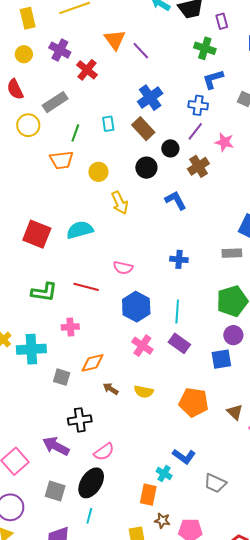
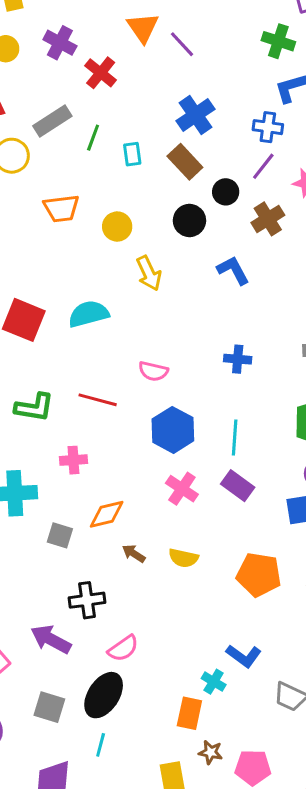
green line: (75, 133) -> (93, 138), moved

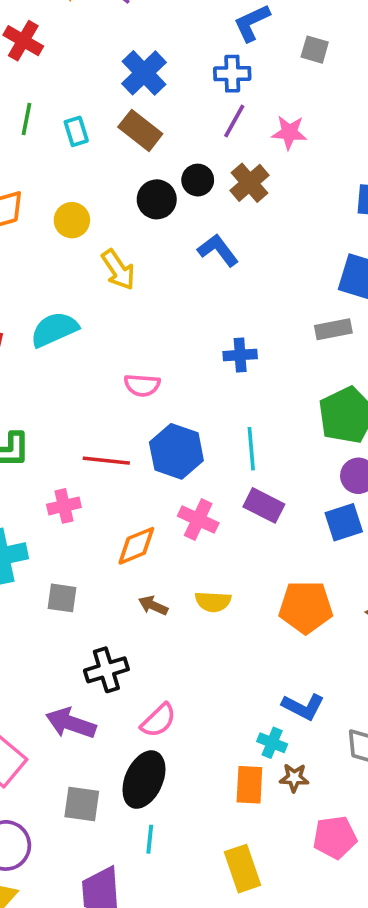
black circle: (226, 192) -> (198, 180), moved
red line: (98, 400) -> (106, 461), moved
orange diamond: (107, 514) -> (136, 546), moved
brown star: (211, 752) -> (294, 778), moved

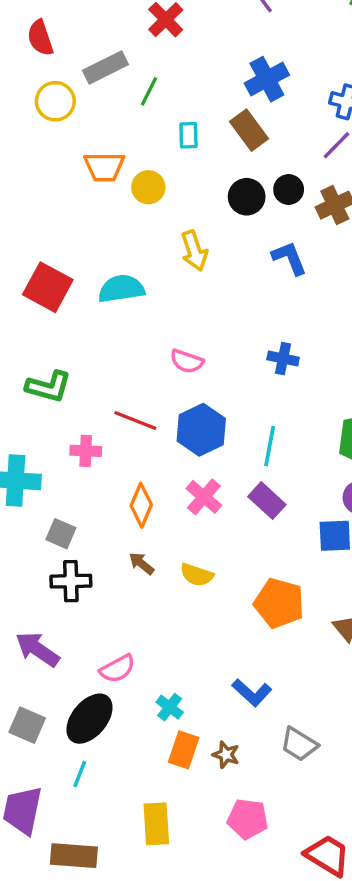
cyan rectangle: (76, 131) -> (189, 135), moved
yellow circle: (72, 220) -> (148, 187), moved
orange diamond: (136, 546) -> (141, 505), turned -60
black cross: (106, 670) -> (71, 581), moved
cyan cross: (272, 743) -> (170, 707), moved

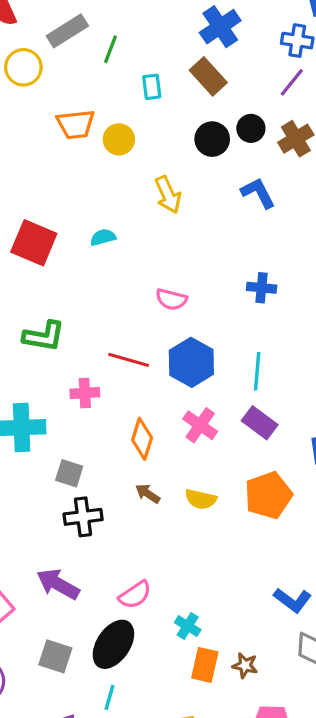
cyan semicircle: (121, 289) -> (103, 237), size x0.6
orange pentagon: (279, 603) -> (268, 495), moved, turned -30
blue L-shape: (252, 693) -> (293, 600), moved

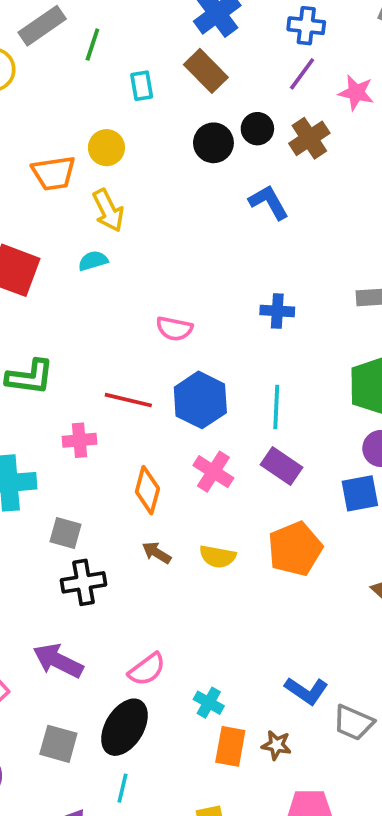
orange trapezoid: (76, 124) -> (54, 173), moved
yellow arrow: (168, 195) -> (108, 210), moved
blue L-shape: (293, 600) -> (306, 691), moved

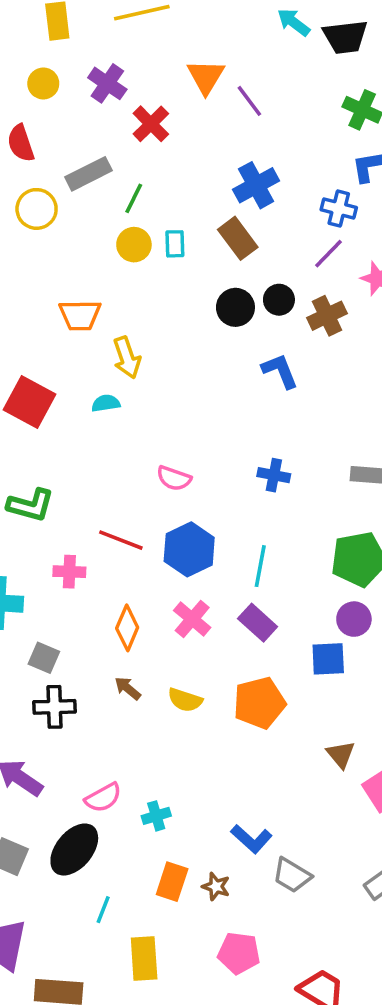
yellow circle: (106, 148) -> (134, 245), moved
cyan cross: (209, 703) -> (156, 816), moved, turned 36
cyan line: (123, 788) -> (103, 910), moved

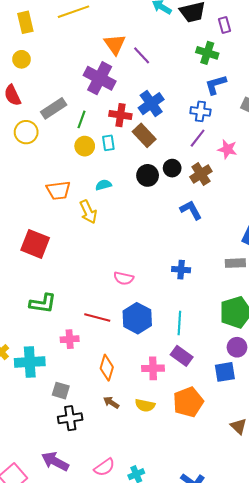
purple cross: (107, 83) -> (100, 78), moved, size x1.4
red cross: (151, 124) -> (120, 115), moved, turned -30
blue L-shape: (280, 371) -> (191, 210), moved
cyan semicircle: (106, 403) -> (103, 185), moved
pink cross: (192, 619) -> (153, 368), moved, turned -35

